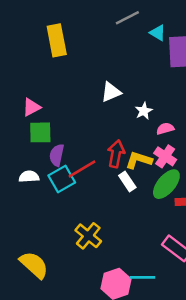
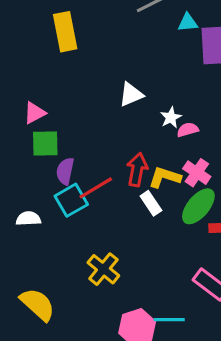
cyan triangle: (158, 33) -> (188, 23), turned -36
pink semicircle: (165, 129) -> (188, 130), moved
white semicircle: (29, 177) -> (28, 219), moved

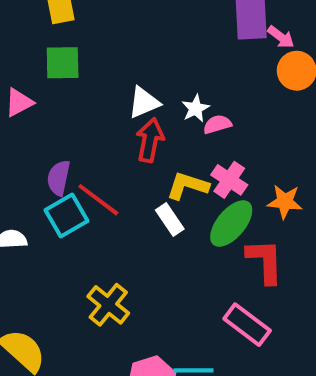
white triangle: (131, 95) -> (144, 102), moved
green square: (45, 144) -> (63, 63), moved
red arrow: (137, 170) -> (150, 140), moved
red line: (96, 188) -> (98, 200), turned 68

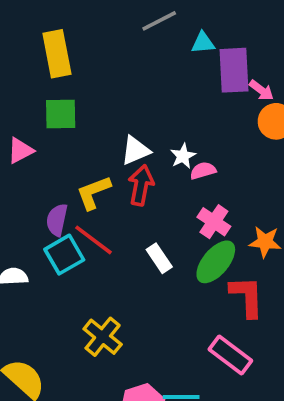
yellow L-shape: (188, 186) -> (93, 193), moved, turned -39

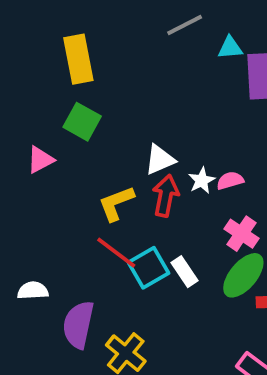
green square: (61, 114) -> (82, 122), turned 30
white star: (183, 156) -> (202, 181), moved
purple semicircle: (57, 220) -> (78, 325), moved, size x1.4
cyan square: (64, 255) -> (149, 268), moved

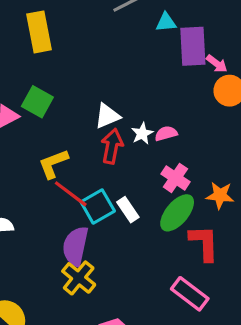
green square: (82, 122) -> (37, 102), moved
yellow L-shape: (116, 203) -> (53, 164), moved
purple semicircle: (78, 325) -> (76, 246), moved

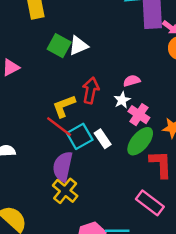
green square: (37, 102) -> (59, 46), moved
white triangle: (107, 116) -> (78, 46), moved
white star: (142, 133) -> (122, 100), moved
yellow L-shape: (53, 164) -> (64, 106), moved

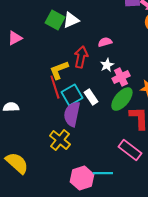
pink semicircle: (132, 81) -> (105, 42), moved
pink cross: (139, 115) -> (121, 77), turned 30
red line: (59, 127) -> (55, 87), turned 35
purple semicircle: (63, 167) -> (72, 114), moved

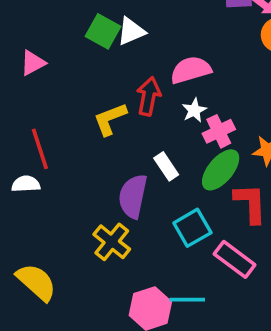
pink semicircle: (105, 42) -> (191, 70), size x1.6
red line: (55, 87) -> (40, 149), moved
cyan square: (72, 95) -> (192, 228), moved

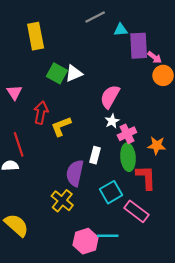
pink triangle: (33, 63) -> (14, 92), turned -35
pink semicircle: (191, 70) -> (110, 97), turned -45
red arrow: (149, 96) -> (41, 113), moved
white rectangle: (166, 166) -> (95, 155), turned 49
green ellipse: (221, 170) -> (128, 157), turned -45

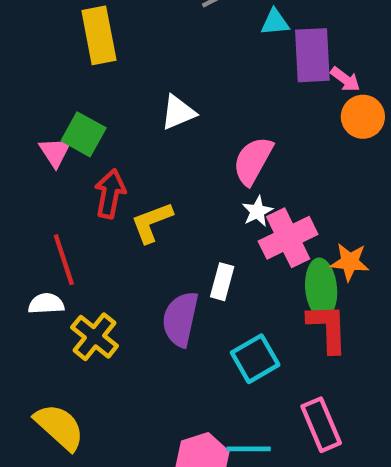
green square: (57, 73) -> (84, 134), moved
pink cross: (127, 134) -> (288, 238), size x1.4
green ellipse: (128, 157) -> (321, 288), moved
yellow cross: (62, 201) -> (95, 337), moved
pink rectangle: (136, 211) -> (321, 425), moved, turned 30

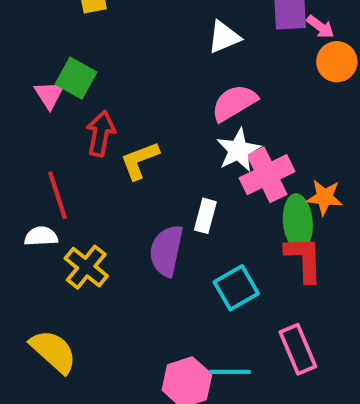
white triangle: (178, 112) -> (224, 37), moved
pink semicircle: (253, 161) -> (234, 103), turned 30
white star: (257, 211) -> (238, 150), size x1.5

